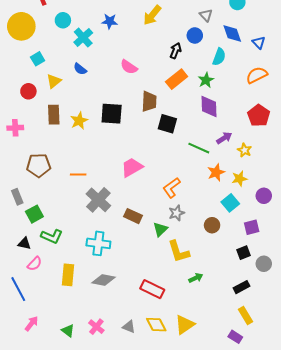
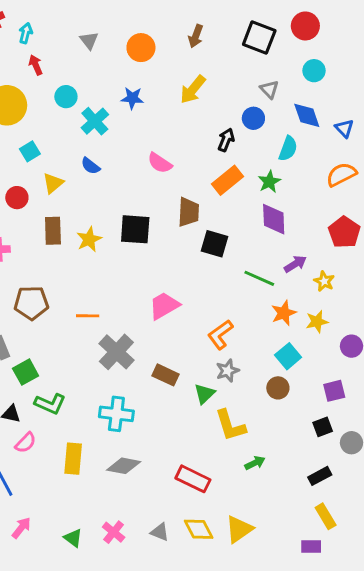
cyan square: (230, 203) -> (288, 356), moved
purple rectangle: (235, 337) -> (311, 547), turned -32

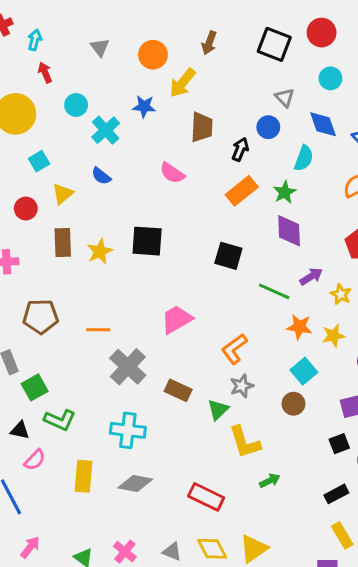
yellow arrow: (193, 89) -> (183, 83), moved
brown trapezoid: (189, 212) -> (202, 127), moved
orange star: (284, 313) -> (299, 327), turned 30

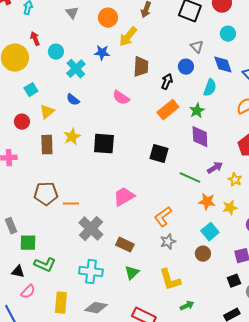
red arrow: (45, 72) -> (35, 39), moved
yellow star: (100, 251) -> (72, 137), moved
brown pentagon: (41, 316) -> (46, 194), moved
green square: (35, 387) -> (28, 243), turned 30
green triangle: (218, 410) -> (132, 273), moved

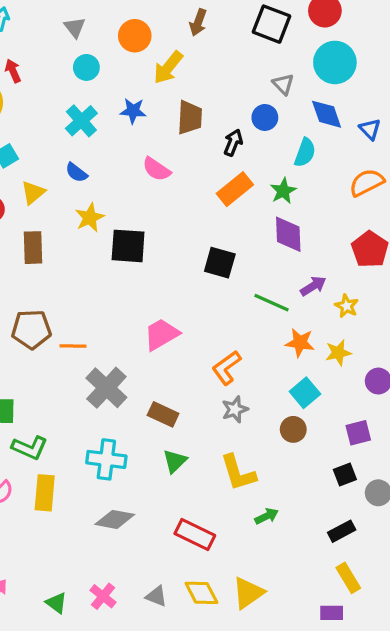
cyan circle: (228, 34) -> (335, 62), size x1.6
cyan circle: (56, 52) -> (86, 67), moved
blue star: (102, 53) -> (133, 111), moved
yellow star: (72, 137) -> (90, 218), moved
yellow rectangle: (61, 303) -> (45, 493), moved

